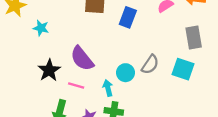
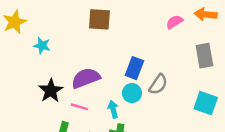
blue rectangle: (128, 17) -> (134, 68), moved
purple semicircle: (82, 59) -> (86, 78), turned 108
cyan square: (183, 69) -> (206, 103), moved

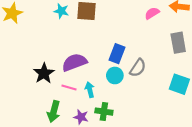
cyan star: (42, 46) -> (61, 11), moved
cyan arrow: (113, 109) -> (90, 90), moved

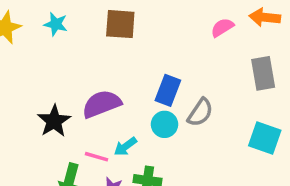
cyan star: (61, 11) -> (56, 24), moved
pink line: (69, 88) -> (97, 157), moved
cyan arrow: (90, 90) -> (125, 146), turned -112

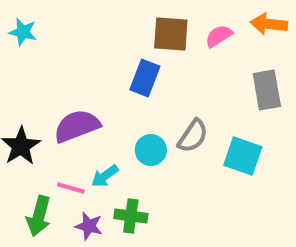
brown square: (120, 24) -> (171, 34), moved
blue rectangle: (168, 90) -> (145, 78), moved
cyan square: (265, 138) -> (243, 156), moved

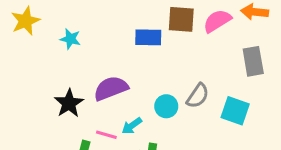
cyan star: (23, 32) -> (70, 39), moved
pink semicircle: (219, 36) -> (217, 21), size x1.4
blue rectangle: (145, 78) -> (148, 37), moved, turned 70

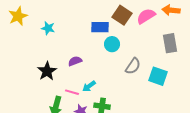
brown square: (181, 19) -> (122, 15), turned 30
purple semicircle: (111, 88) -> (75, 61), size x0.6
cyan circle: (166, 106) -> (112, 44), moved

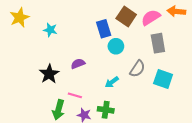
blue rectangle: (100, 27) -> (104, 29), turned 72
gray rectangle: (170, 43) -> (158, 43), moved
cyan arrow: (89, 86) -> (112, 82), moved

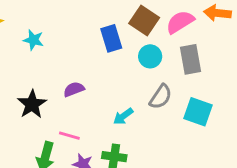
cyan circle: (116, 46) -> (150, 56), moved

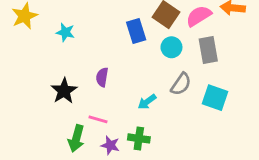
purple semicircle: (74, 89) -> (102, 77), turned -60

